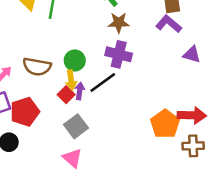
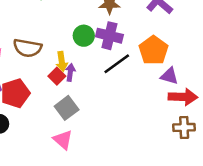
purple triangle: (192, 54) -> (169, 76), moved
green circle: (75, 60) -> (84, 36), moved
black line: (103, 82) -> (117, 64), moved
orange pentagon: (165, 124) -> (153, 50), moved

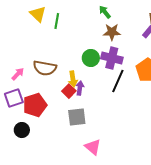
black line: (117, 64) -> (118, 81), turned -30
gray square: (67, 108) -> (77, 117), turned 30
pink triangle: (63, 140) -> (93, 147), moved

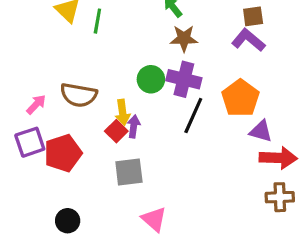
black circle: (22, 130) -> (68, 221), moved

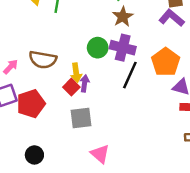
brown star: (184, 38) -> (123, 17), turned -30

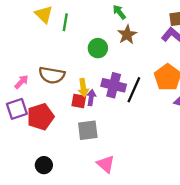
green circle: (98, 48) -> (98, 48), moved
purple cross: (123, 48) -> (114, 85), moved
red square: (71, 87) -> (79, 101), turned -35

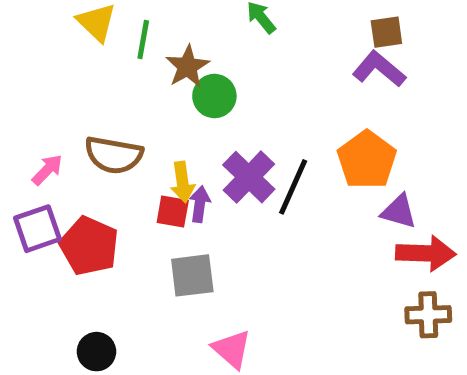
brown star: (127, 35) -> (187, 67), moved
purple cross: (114, 85) -> (249, 177), turned 30
red pentagon: (41, 117) -> (89, 246), turned -30

